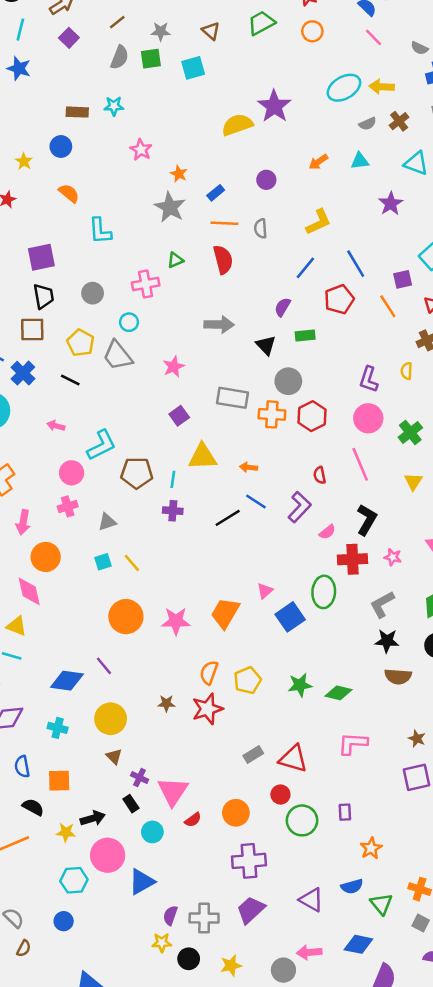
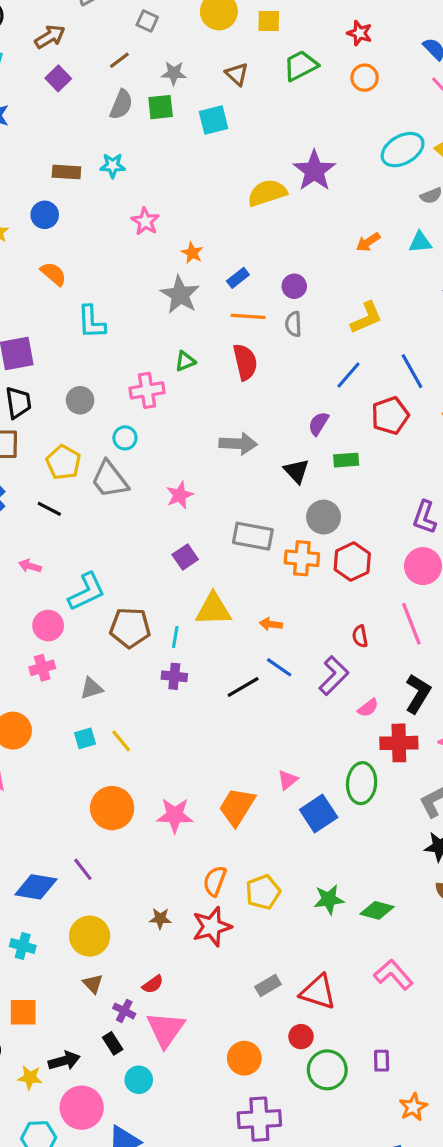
purple circle: (266, 180) -> (294, 286), moved
pink L-shape: (353, 744) -> (393, 975), turned 44
red semicircle: (193, 820) -> (153, 984), moved

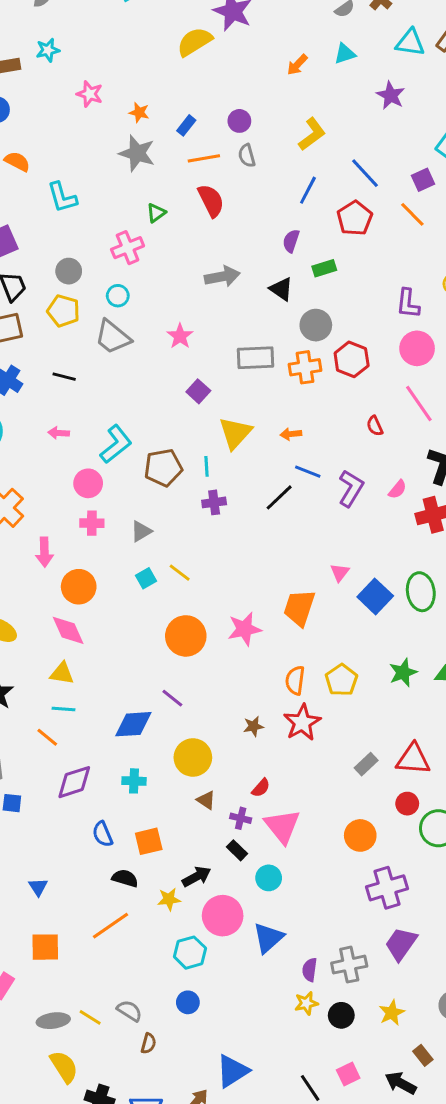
yellow pentagon: (63, 462) -> (63, 311), moved
yellow triangle: (213, 609) -> (235, 433), turned -33
pink cross: (42, 668) -> (92, 523), turned 30
purple L-shape: (334, 676) -> (351, 488), moved
green ellipse: (362, 783) -> (421, 592), moved

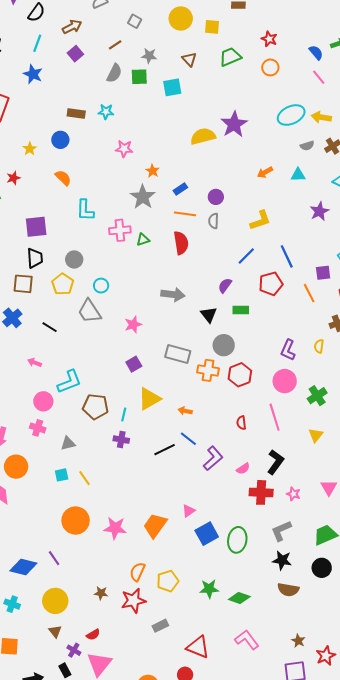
pink star: (90, 94) -> (124, 149), turned -30
pink cross: (128, 248) -> (120, 230), moved
gray rectangle: (366, 764) -> (160, 626), moved

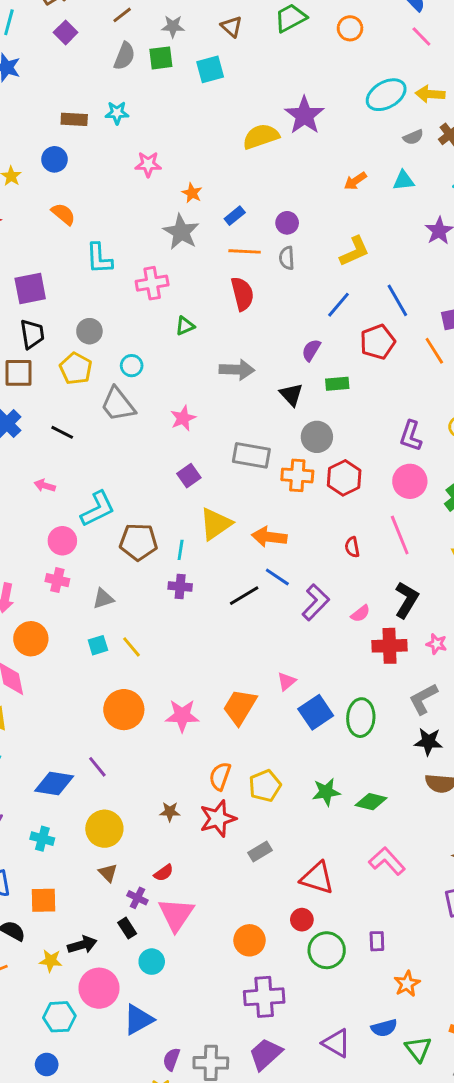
green triangle: (143, 240) -> (185, 326), moved
orange arrow: (185, 411) -> (269, 537), size x1.6

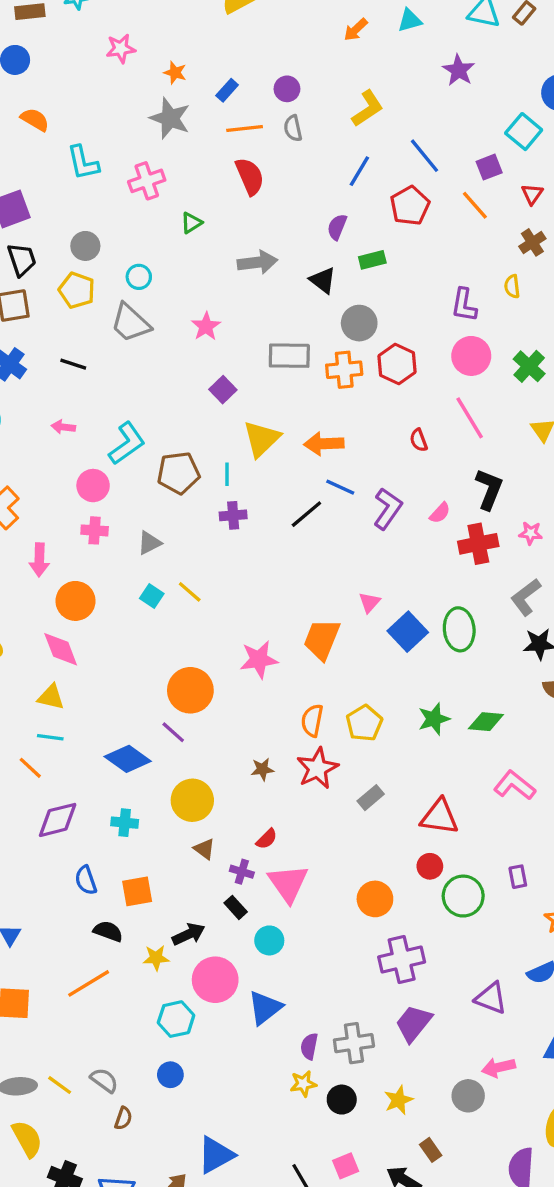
cyan square: (98, 645) -> (152, 596), turned -30
orange circle: (124, 710) -> (190, 690), moved
blue diamond: (54, 784) -> (128, 759), turned 36

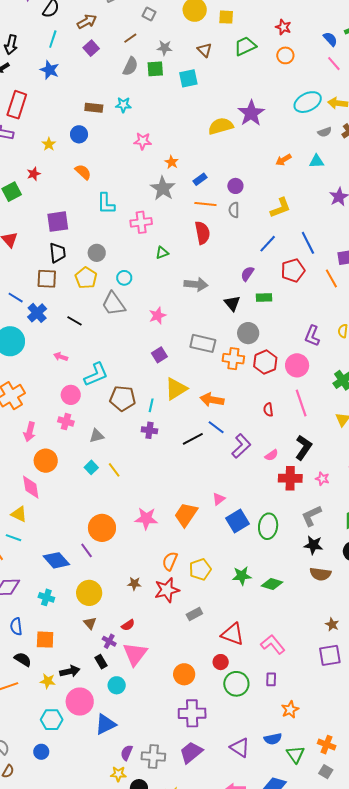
pink circle: (471, 356) -> (297, 365), moved
pink L-shape: (515, 785) -> (273, 644), moved

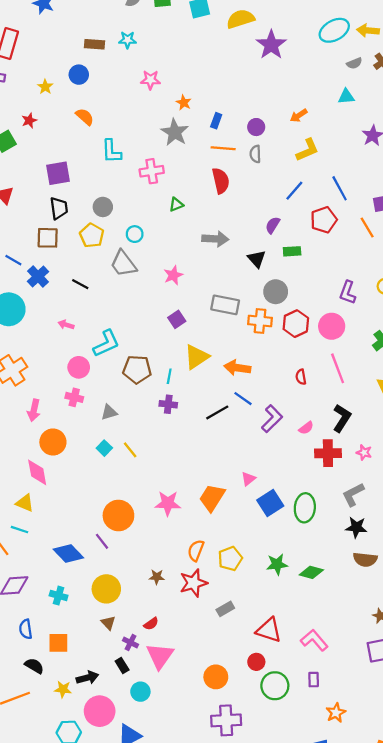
yellow semicircle: (221, 126) -> (240, 19), moved
orange arrow: (283, 160) -> (299, 116), moved
blue rectangle: (200, 179) -> (216, 121), turned -32

